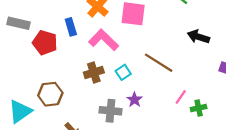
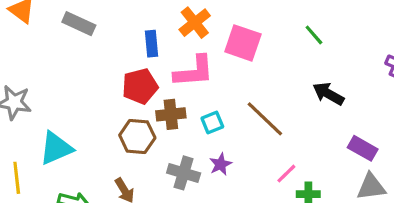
pink L-shape: (104, 40) -> (194, 71), turned 120
red pentagon: (45, 43) -> (140, 86), moved, turned 30
brown hexagon: (50, 94) -> (137, 137), moved

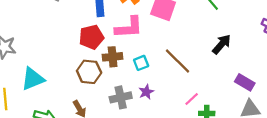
black arrow: (328, 94) -> (222, 44), turned 100
gray cross: (184, 173) -> (121, 97), turned -30

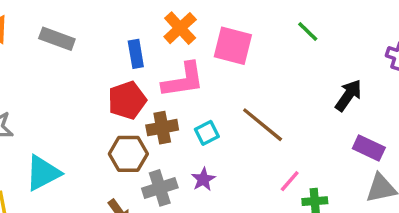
black arrow: (222, 44) -> (348, 95), moved
purple star: (146, 92) -> (203, 179), moved
gray cross: (121, 97) -> (160, 188), moved

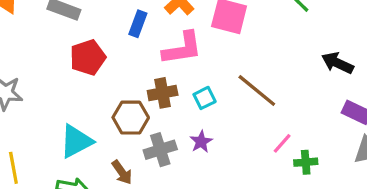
blue rectangle: (136, 54) -> (138, 24), turned 30
black arrow: (348, 95) -> (337, 63), turned -100
red pentagon: (127, 100) -> (88, 57), moved
cyan triangle: (43, 173) -> (76, 141), moved

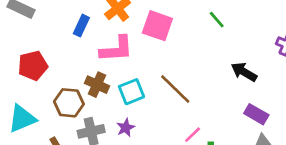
red pentagon: (88, 57) -> (33, 66), moved
brown cross: (163, 93) -> (97, 85), turned 30
cyan square: (205, 98) -> (131, 92), size x1.4

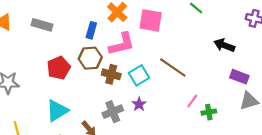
brown hexagon: (69, 103) -> (90, 58), moved

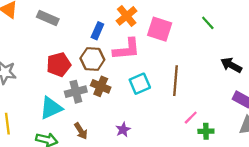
brown line: (173, 68) -> (176, 81), turned 52
brown cross: (111, 74) -> (101, 86), moved
purple star: (139, 104) -> (123, 130), moved
gray cross: (113, 112) -> (76, 92), moved

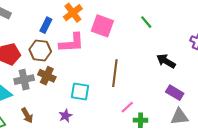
cyan square: (140, 84) -> (80, 91), moved, turned 30

